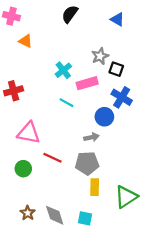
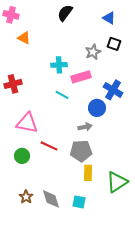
black square: (116, 69) -> (114, 44), moved
cyan cross: (63, 70) -> (59, 65), turned 35

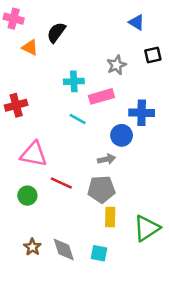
black semicircle: (65, 13) -> (56, 32), moved
black square: (114, 44) -> (153, 55), moved, turned -32
blue cross: (113, 90) -> (142, 113), turned -30

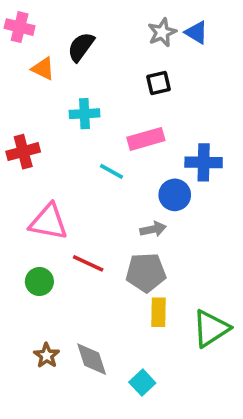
black square: (153, 55) -> (158, 83), moved
gray star: (116, 65) -> (162, 32), moved
cyan cross: (74, 81) -> (85, 114), moved
cyan square: (99, 253) -> (142, 383), moved, turned 36

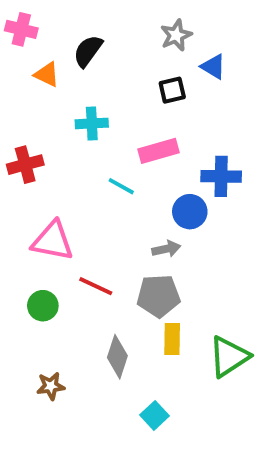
blue triangle: (196, 32) -> (213, 67), moved
brown star: (47, 356) -> (51, 386), turned 30
gray diamond: (92, 359) -> (117, 357), moved, turned 36

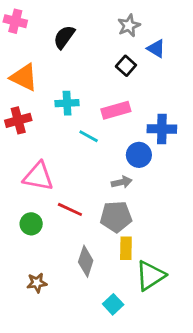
orange triangle: (47, 74) -> (24, 77), moved, size x1.5
black square: (172, 90) -> (126, 66), turned -36
cyan cross: (92, 123) -> (67, 103), moved
green triangle: (229, 357) -> (150, 276), moved

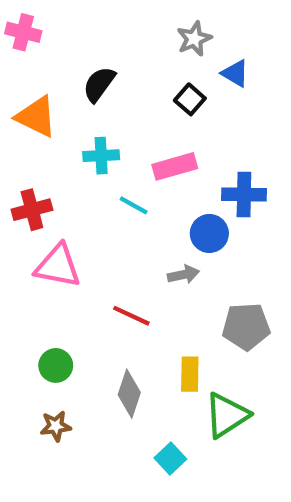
black semicircle: (64, 37) -> (99, 84), moved
red cross: (18, 120) -> (32, 210), moved
red line: (70, 209) -> (131, 316), moved
gray pentagon: (116, 217) -> (246, 327), moved
green circle: (31, 224) -> (56, 365), moved

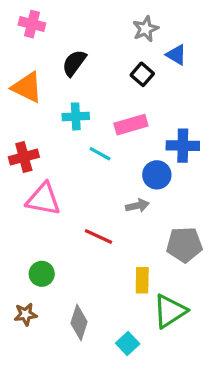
pink cross: (23, 32) -> (32, 24), moved
gray diamond: (129, 394) -> (79, 322), moved
brown star: (56, 426) -> (25, 314), moved

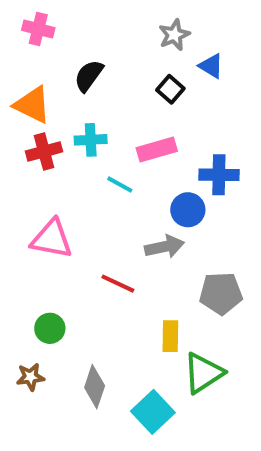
red cross: (24, 157) -> (44, 151), moved
gray arrow: (137, 206) -> (165, 247), size x1.4
cyan square: (128, 344) -> (153, 412), size x1.5

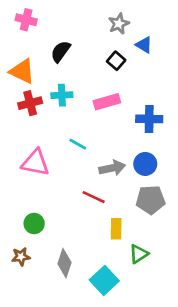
cyan line: (120, 184) -> (78, 144), moved
blue circle: (188, 210) -> (145, 164), moved
red line: (118, 284) -> (94, 197), moved
green triangle: (203, 373) -> (139, 254), size x0.7

